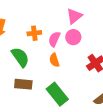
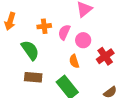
pink circle: (73, 37) -> (83, 40), moved
orange semicircle: (54, 60) -> (74, 61), moved

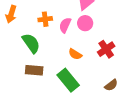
pink circle: (83, 40) -> (85, 23), moved
orange semicircle: (74, 61) -> (75, 54), turned -40

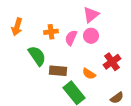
orange semicircle: (75, 54) -> (89, 74), moved
brown rectangle: (34, 70) -> (58, 71), moved

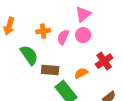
orange semicircle: (89, 74) -> (81, 73), turned 120

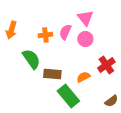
pink triangle: (83, 14) -> (85, 18), turned -30
pink semicircle: (63, 37) -> (65, 32), moved

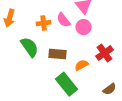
pink semicircle: (65, 32) -> (64, 20), turned -63
brown rectangle: (52, 74) -> (58, 54), moved

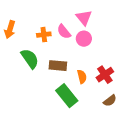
red cross: (105, 53) -> (105, 75), moved
orange semicircle: (82, 65) -> (82, 77), turned 104

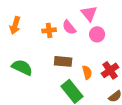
pink circle: (84, 39) -> (97, 34), moved
green semicircle: (30, 59) -> (22, 67), moved, turned -30

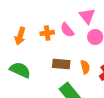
orange arrow: (15, 25) -> (20, 36), moved
orange semicircle: (87, 72) -> (85, 67), moved

